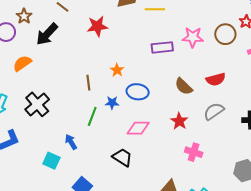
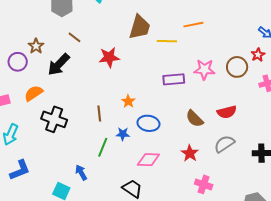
black cross: (37, 104) -> (54, 119), moved, turned -30

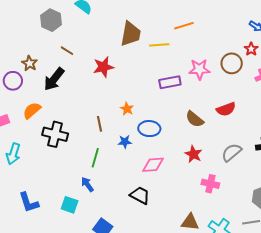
gray semicircle: (224, 144) -> (232, 152), moved
green line: (103, 147) -> (95, 158), moved
blue L-shape: (20, 170) -> (29, 202), moved, turned 100

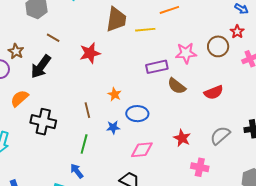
brown semicircle: (195, 119) -> (177, 86), moved

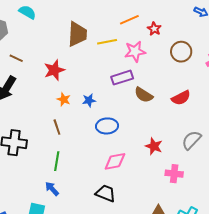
red star: (237, 32) -> (154, 29), moved
pink star: (186, 53) -> (135, 51), moved
orange star: (115, 94) -> (64, 99), moved
blue star: (113, 127) -> (89, 100), moved

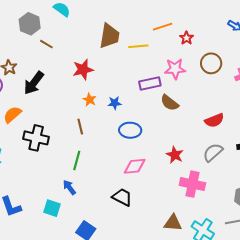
pink star: (135, 51) -> (175, 69), moved
brown line: (16, 58) -> (46, 44), moved
red semicircle: (181, 98) -> (214, 120), moved
pink cross: (174, 174) -> (192, 184), size x1.4

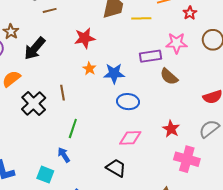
brown line: (46, 44) -> (50, 10), turned -48
blue star: (115, 103) -> (114, 73), size x1.5
brown line: (80, 127) -> (62, 93), moved
black cross: (36, 138) -> (34, 103), turned 30

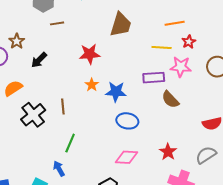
red star: (190, 13) -> (189, 42), moved
yellow line: (141, 18) -> (162, 47), moved
black arrow: (35, 48) -> (39, 60), size x0.7

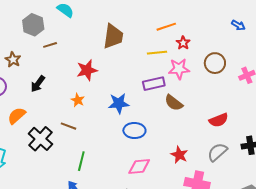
brown star: (17, 41) -> (13, 60), moved
orange star: (92, 85) -> (78, 100), moved
brown line: (63, 106) -> (69, 126), turned -56

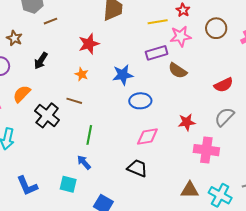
red star: (179, 155) -> (187, 122), turned -30

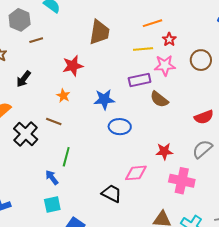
pink diamond: (147, 136) -> (136, 173), moved
blue arrow: (84, 162) -> (52, 177), moved
cyan square: (68, 184) -> (52, 204), moved, turned -30

